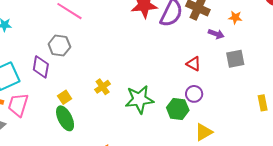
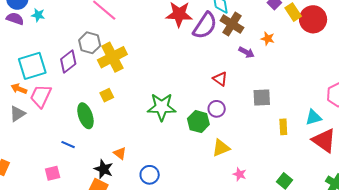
gray square: (235, 59) -> (262, 98), moved
purple diamond: (41, 67) -> (68, 61), turned 35
yellow cross: (103, 87) -> (112, 57), moved, size x1.8
yellow square: (65, 97) -> (107, 95), moved

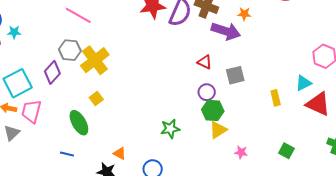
purple arrow: (246, 52) -> (226, 31), size x1.8
gray square: (262, 98) -> (235, 75), moved
green star: (162, 107) -> (170, 129), moved, size x0.7
green hexagon: (198, 122) -> (213, 110), moved

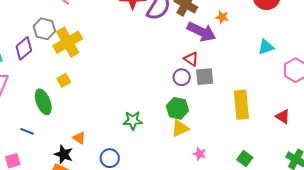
red triangle: (205, 62) -> (191, 59), moved
cyan triangle: (303, 83) -> (266, 47), moved
purple circle: (207, 92) -> (182, 77), moved
yellow rectangle: (276, 98) -> (241, 105), size x1.8
red triangle: (318, 104) -> (283, 117), size x0.6

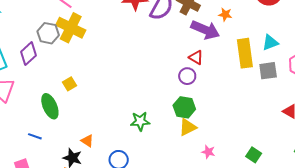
yellow cross: (68, 42) -> (71, 28), moved, turned -32
gray square: (205, 77) -> (268, 71), moved
yellow rectangle: (241, 105) -> (245, 53), moved

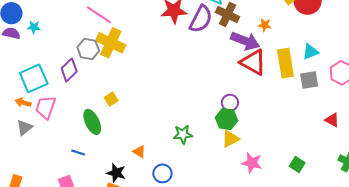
red triangle: (196, 57) -> (253, 62), moved, size x1.8
purple circle: (187, 76) -> (230, 103), moved
orange triangle: (87, 141) -> (139, 152), moved
pink star: (208, 152) -> (252, 163), size x1.5

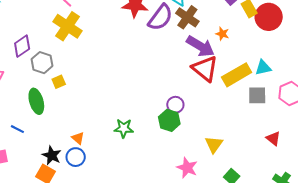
gray hexagon: (88, 49) -> (42, 63), moved
yellow rectangle: (285, 63) -> (237, 75), turned 60
yellow triangle: (230, 139) -> (214, 144), moved, turned -36
blue circle: (162, 173) -> (76, 157), moved

